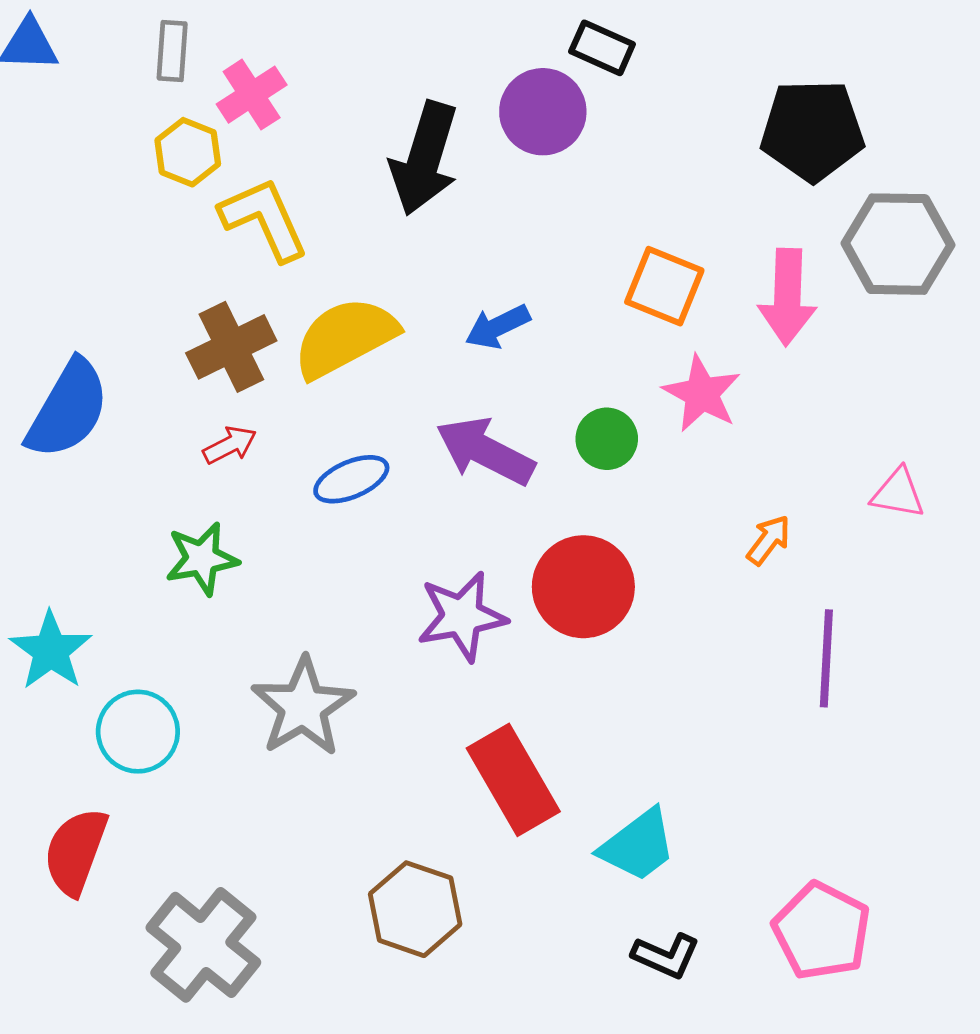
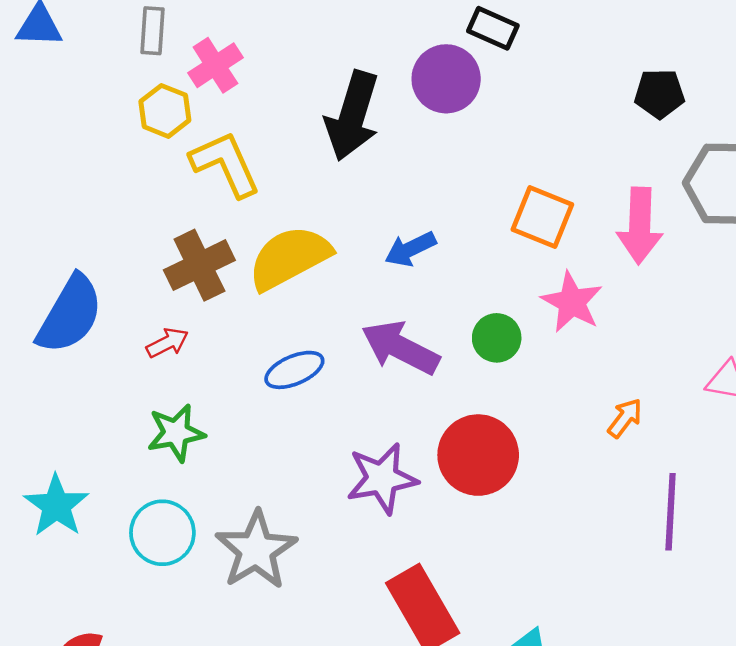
black pentagon: (812, 130) -> (659, 94), size x0.6
red arrow: (230, 445) -> (167, 343), moved
cyan circle: (138, 732) -> (162, 533), moved

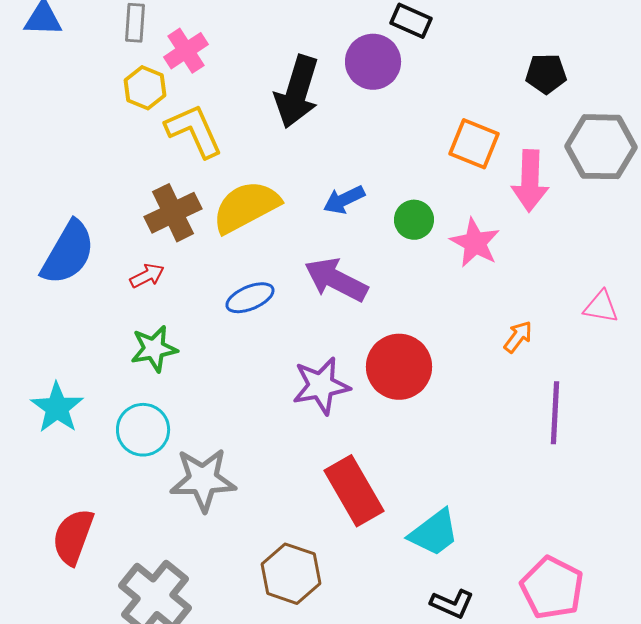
orange square: (542, 217) -> (474, 144), moved
green circle: (497, 338) -> (414, 220), moved
gray star: (256, 550) -> (203, 480), moved, turned 30

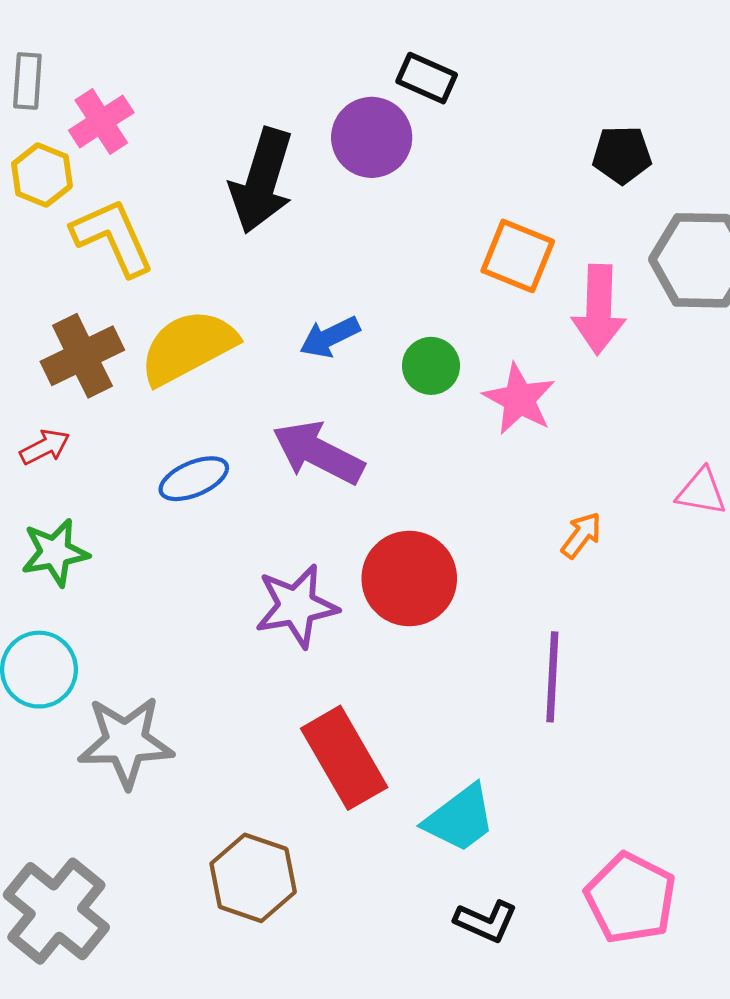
purple line: (555, 413) -> (552, 677), moved

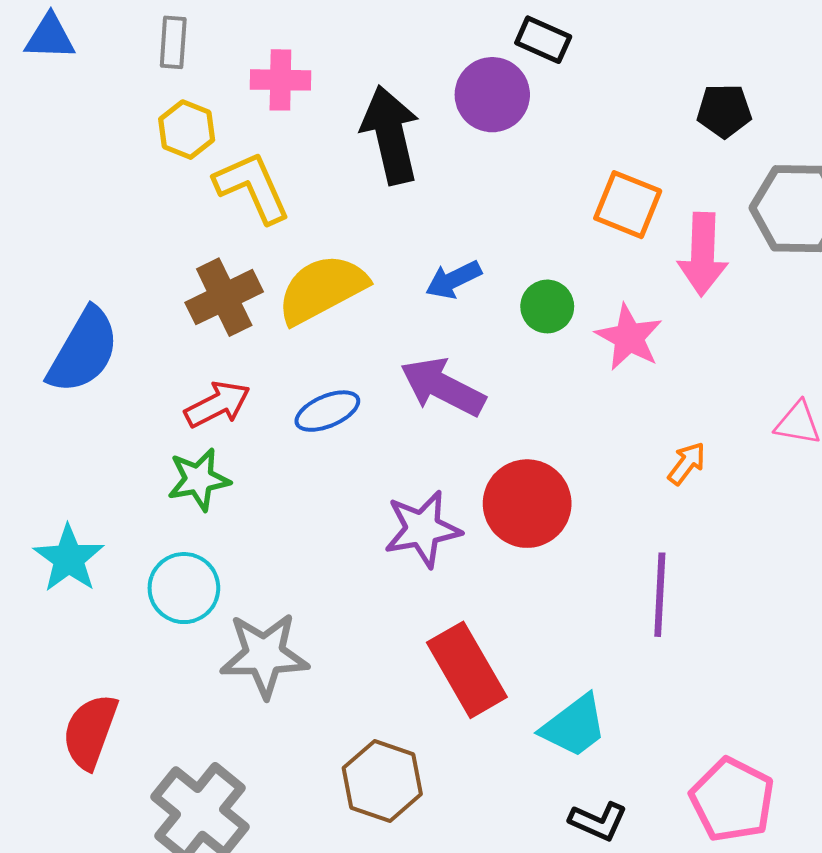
pink cross: (101, 121) -> (280, 80), moved, turned 34
black arrow: (262, 181) -> (390, 135), turned 150
red arrow: (45, 447) -> (217, 404), moved, size x1.4

